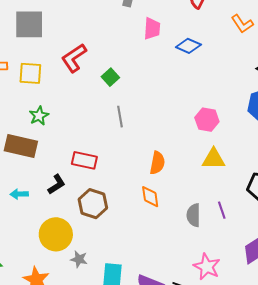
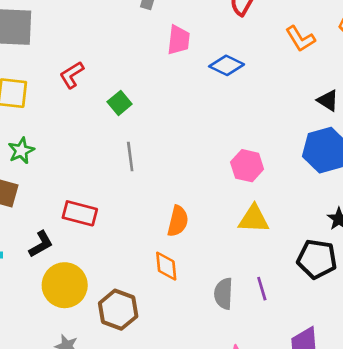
red L-shape: (74, 58) -> (72, 75), size x0.7
brown hexagon: (93, 204) -> (118, 310), moved
yellow circle: (56, 234) -> (65, 285), moved

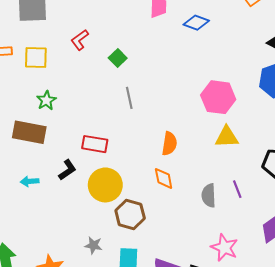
pink hexagon: (247, 166) -> (218, 97), size x1.4
yellow circle: (65, 285) -> (105, 185), moved

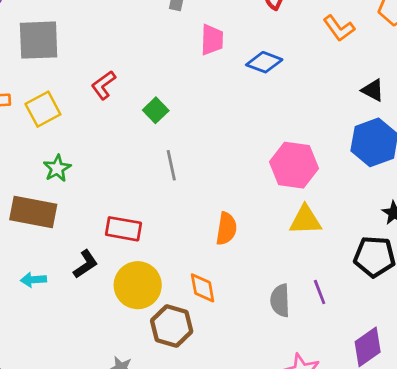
yellow square: (36, 58) -> (43, 109), turned -30
orange diamond: (164, 178) -> (203, 288), moved

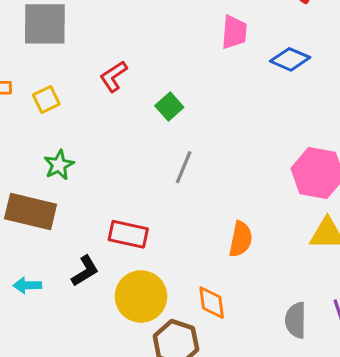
yellow square: (43, 109) -> (46, 100), size x0.7
gray line: (171, 165) -> (184, 167), turned 32

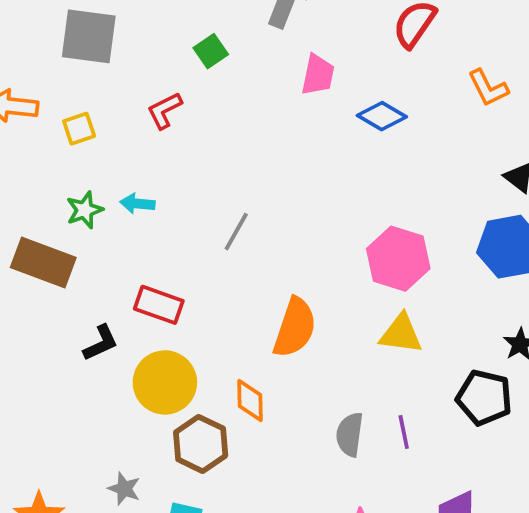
green square: (169, 106) -> (211, 51), moved
orange semicircle: (241, 239) -> (295, 328), size x1.4
cyan arrow: (27, 285) -> (137, 204), moved

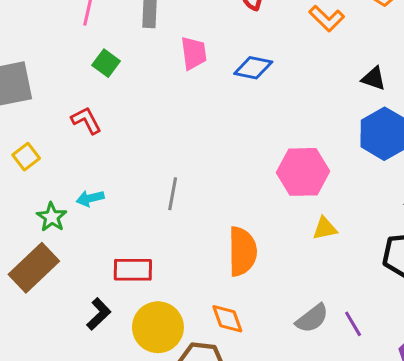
red L-shape: (164, 110) -> (86, 120), turned 108
brown rectangle: (43, 262) -> (34, 268), turned -45
yellow triangle: (401, 334) -> (325, 228), size x0.7
purple line: (404, 432) -> (353, 324), moved
gray semicircle: (350, 434) -> (312, 318), turned -116

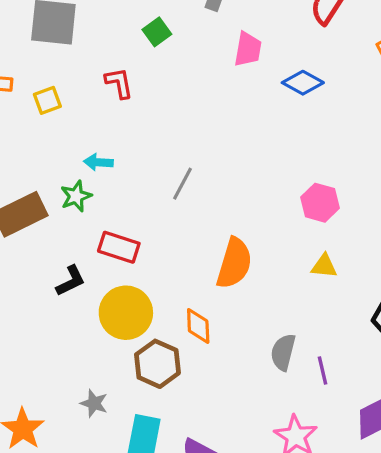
pink hexagon: (303, 172) -> (320, 203), size x0.7
green star: (52, 217) -> (76, 196), moved
gray semicircle: (312, 318) -> (283, 352), turned 124

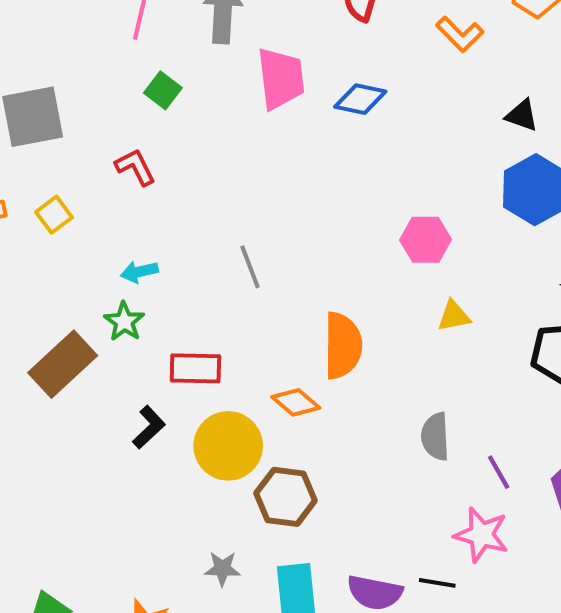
pink trapezoid: (248, 49) -> (281, 78), size x1.4
gray line: (182, 184) -> (250, 267), turned -32
orange diamond: (198, 326) -> (296, 402), moved, turned -30
purple line: (322, 371) -> (499, 472), moved

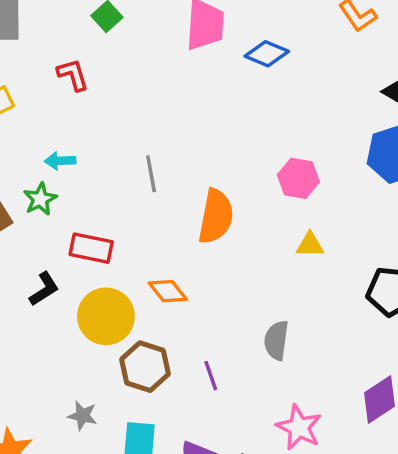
orange semicircle: (343, 346) -> (216, 216), moved
purple line: (499, 472) -> (211, 376), moved

